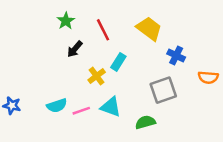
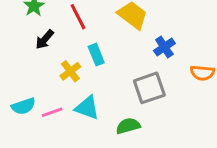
blue cross: (176, 56) -> (164, 47), turned 30
cyan rectangle: (118, 62) -> (96, 55), turned -54

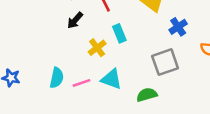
cyan semicircle: (23, 106) -> (57, 78), turned -60

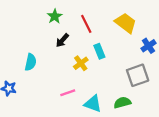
cyan semicircle: (57, 78) -> (31, 62), moved
cyan triangle: (112, 79) -> (93, 104), moved

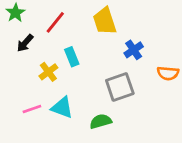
yellow trapezoid: (126, 23) -> (105, 21), turned -145
red line: (86, 24) -> (55, 22), turned 66
cyan triangle: (93, 104) -> (62, 108), moved

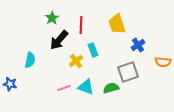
red line: (55, 22) -> (81, 25), turned -36
black arrow: (25, 43) -> (59, 40), size x1.5
green semicircle: (101, 121) -> (111, 88), moved

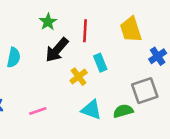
cyan semicircle: (30, 60) -> (14, 57), moved
pink line: (64, 88) -> (38, 111), moved

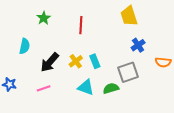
green star: (48, 22) -> (44, 18), moved
yellow trapezoid: (131, 29) -> (129, 16), moved
black arrow: (57, 50) -> (50, 62), moved
cyan rectangle: (100, 63) -> (95, 61), moved

